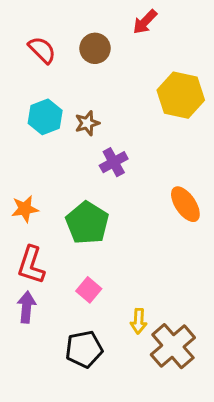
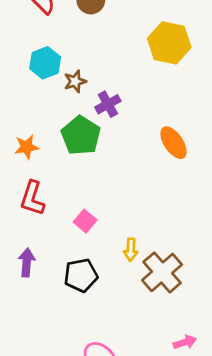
brown star: (87, 123) -> (75, 81), moved
green pentagon: (87, 223) -> (81, 136), moved
purple arrow: (26, 307) -> (27, 262), moved

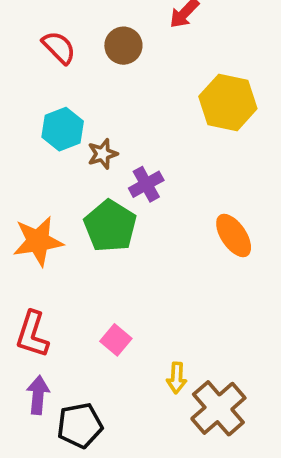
orange star: (27, 147) -> (38, 241), size x1.5
red L-shape: (32, 198) -> (32, 334), moved
black pentagon: (81, 275) -> (80, 425), moved

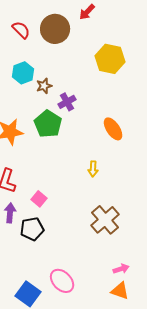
brown circle: (123, 46) -> (55, 29), size x1.5
pink square: (116, 340) -> (39, 199), moved
yellow arrow: (177, 378) -> (93, 169), moved

